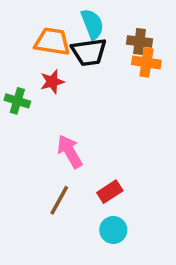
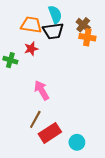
brown cross: (139, 42) -> (83, 25), turned 32
red rectangle: (110, 192) -> (50, 133), moved, size x1.5
cyan circle: (113, 230) -> (77, 142), moved

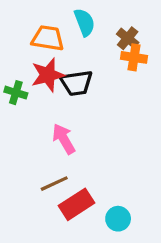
black trapezoid: (53, 31) -> (77, 83), moved
red star: (31, 49) -> (48, 75), size x1.5
brown line: (35, 119) -> (54, 184), turned 36

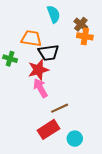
orange trapezoid: (48, 38) -> (31, 38), moved
red star: (48, 75) -> (38, 70), moved
brown line: (54, 184) -> (60, 108), moved

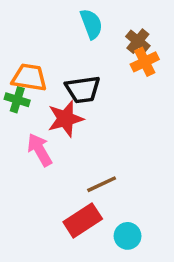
orange cross: (85, 36) -> (145, 62), turned -35
orange trapezoid: (31, 38) -> (29, 77), moved
pink arrow: (40, 88) -> (40, 150), moved

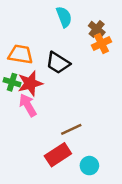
black trapezoid: (83, 89) -> (58, 63), turned 40
green cross: (17, 100) -> (12, 82), moved
red star: (65, 119) -> (30, 83), moved

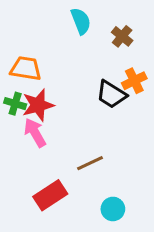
orange cross: (101, 43) -> (134, 81), moved
black trapezoid: (58, 63) -> (111, 94), moved
red rectangle: (58, 155) -> (50, 195), moved

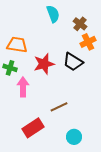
orange cross: (134, 81) -> (88, 42), moved
red star: (38, 105) -> (44, 64), moved
pink arrow: (35, 133) -> (23, 87), turned 30

